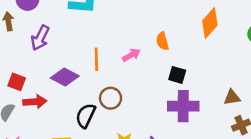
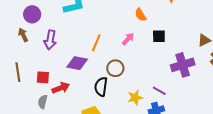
pink arrow: (131, 55) -> (128, 39), moved
orange line: (96, 59) -> (96, 43), turned 42
purple cross: (183, 106) -> (183, 65), moved

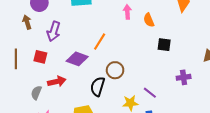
pink arrow: (128, 39) -> (127, 12), moved, turned -56
purple cross: (183, 65) -> (184, 77), size x0.6
red square: (43, 77) -> (40, 57), moved
purple line: (159, 91) -> (150, 93), moved

